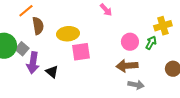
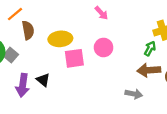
pink circle: (130, 42) -> (104, 47), moved
purple arrow: (33, 63) -> (23, 85), moved
brown arrow: (127, 66) -> (149, 70), moved

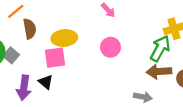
green arrow: (150, 49) -> (160, 48), size x1.6
pink square: (74, 58) -> (55, 58), moved

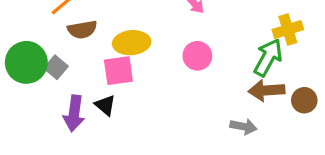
brown semicircle: (30, 29) -> (82, 30), turned 90

